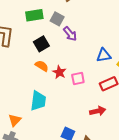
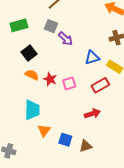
gray square: (57, 19) -> (51, 26), moved
purple arrow: (70, 34) -> (65, 39), moved
orange triangle: (15, 120) -> (44, 130), moved

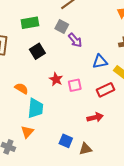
orange semicircle: (32, 75) -> (21, 88), moved
orange triangle: (44, 130) -> (27, 132), moved

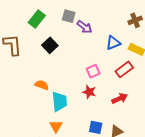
green rectangle: (30, 23) -> (37, 19), turned -30
red star: (56, 79) -> (89, 92), moved

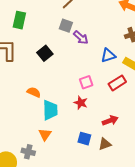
green rectangle: (37, 19) -> (19, 20), moved, turned -30
red arrow: (120, 98) -> (110, 121), moved

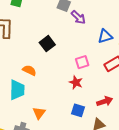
black square: (45, 53) -> (47, 44), moved
cyan trapezoid: (50, 110) -> (17, 90), moved
blue square: (84, 139) -> (78, 110), moved

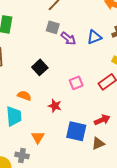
blue triangle: (105, 36) -> (94, 37), moved
red star: (76, 82) -> (55, 106), moved
blue square: (78, 110) -> (76, 131), size x1.5

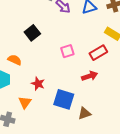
red star: (55, 106) -> (38, 84), moved
red arrow: (102, 120) -> (90, 76), moved

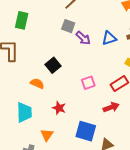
orange semicircle: (15, 60) -> (37, 83), moved
red star: (38, 84) -> (59, 108), moved

